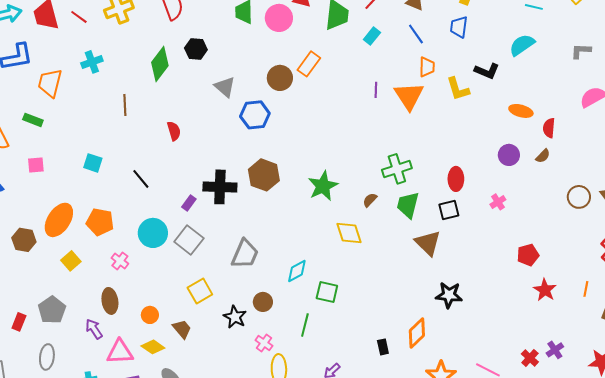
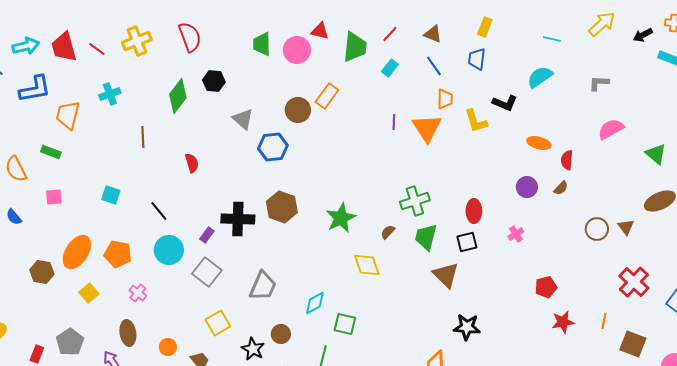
cyan circle: (153, 233) -> (169, 250), moved
red star: (545, 290) -> (563, 322), turned 30

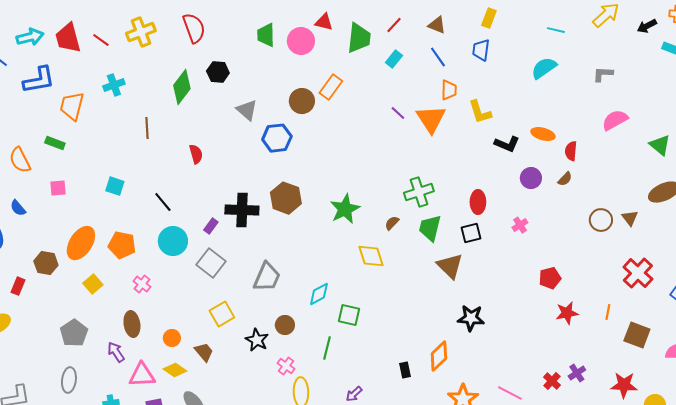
black L-shape: (505, 103) -> (507, 144), moved
purple line: (394, 122) -> (398, 113), turned -49
red rectangle: (37, 354) -> (18, 286), moved

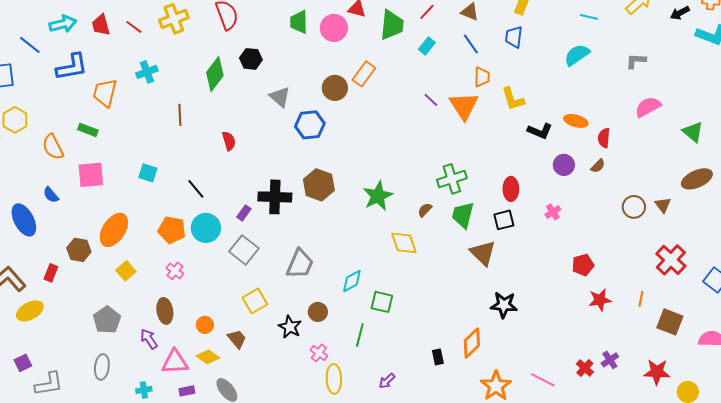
red trapezoid: (68, 38) -> (101, 25), size x0.7
pink square: (58, 188) -> (91, 175), size x1.6
orange pentagon: (122, 245) -> (172, 230), moved

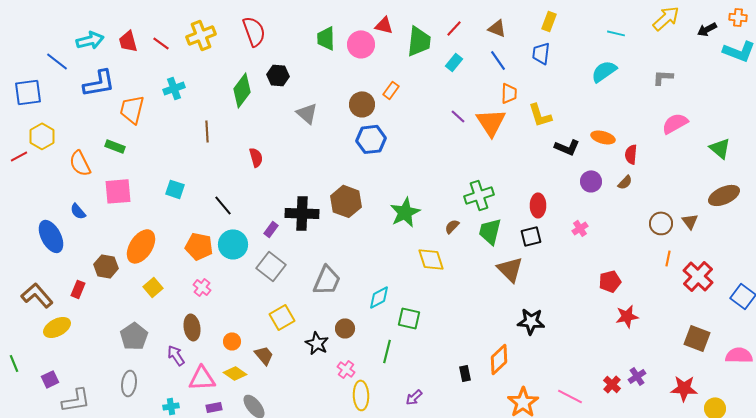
orange rectangle: (364, 74) -> (391, 90), size x0.7
blue hexagon: (310, 125) -> (371, 139), moved
orange line: (641, 299) -> (668, 258), moved

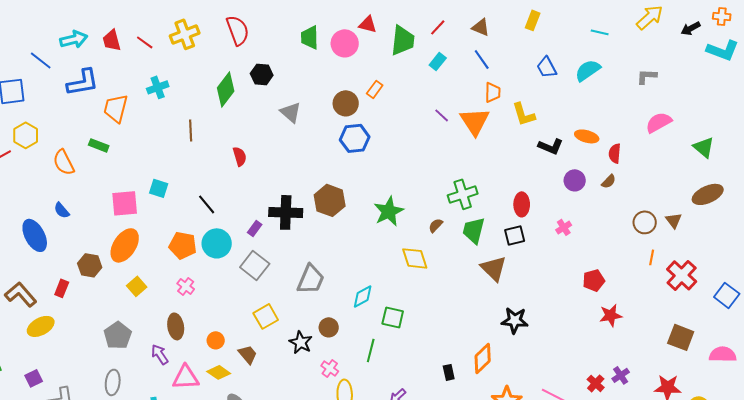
blue trapezoid: (541, 53) -> (547, 67), moved, turned -35
pink square: (118, 191) -> (125, 203), moved

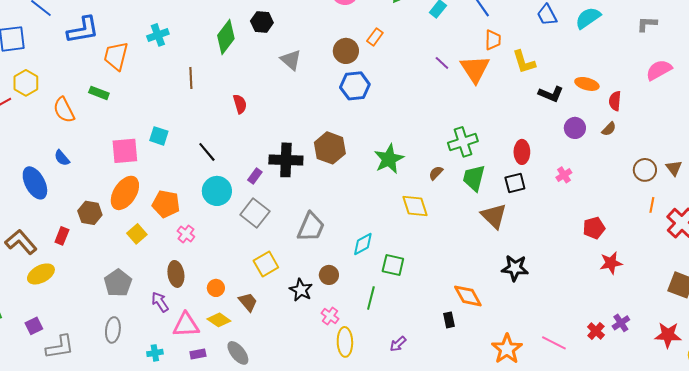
orange pentagon: (183, 245) -> (166, 204), moved
orange diamond: (483, 358) -> (468, 296), moved, turned -76

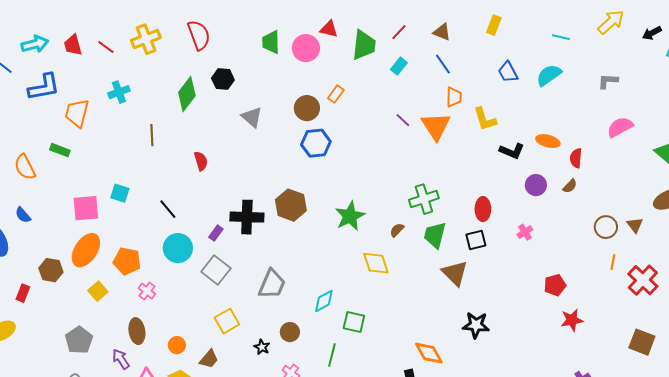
black star: (301, 290) -> (262, 347), size x0.7
brown trapezoid: (248, 302) -> (209, 359), turned 80

